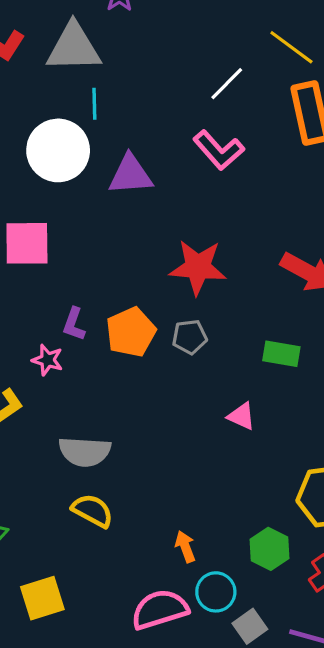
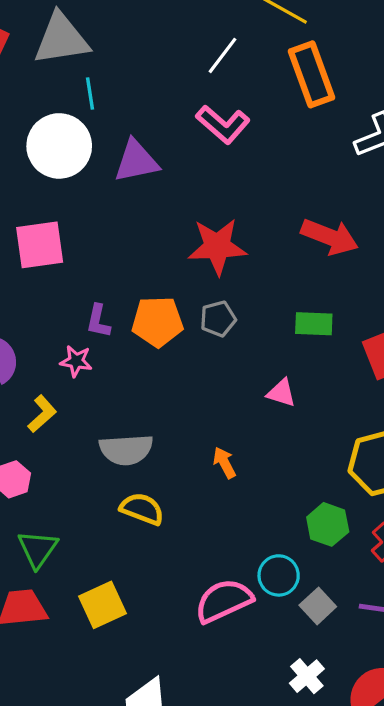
orange pentagon: (131, 332) -> (158, 322), turned 30
orange arrow: (185, 547) -> (224, 463), moved

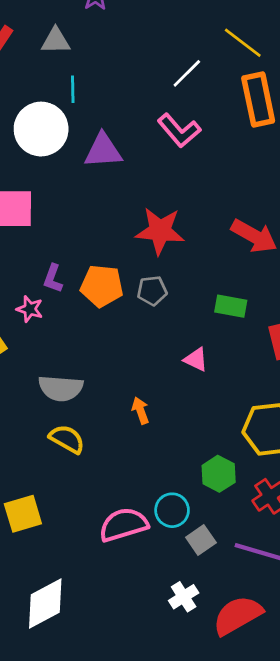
gray triangle: (61, 39) -> (56, 41), size x0.6

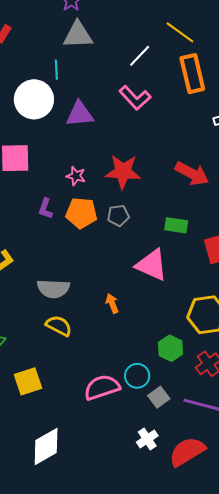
gray triangle: (56, 41) -> (78, 35), moved, size x1.4
pink star: (30, 309) -> (76, 176), moved
pink triangle: (196, 359) -> (152, 265), size x1.8

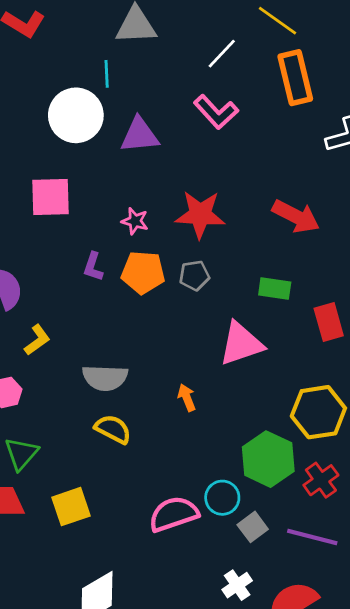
pink triangle: (152, 265) -> (241, 344), turned -42
green hexagon: (170, 348) -> (268, 459), size x1.5

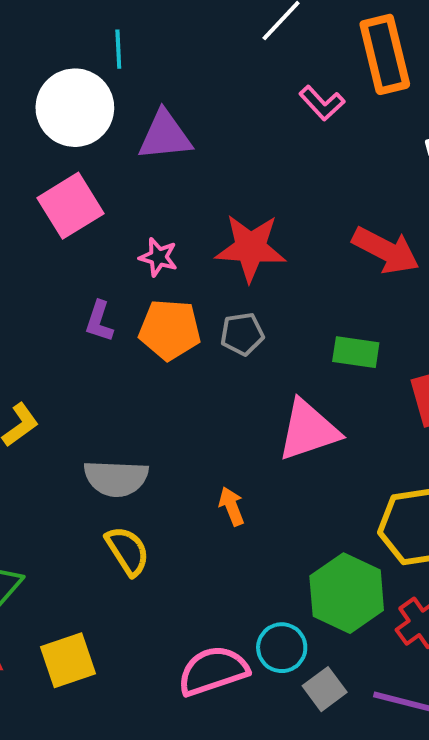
pink L-shape: (216, 112) -> (322, 103), moved, size x0.7
pink square: (50, 197) -> (70, 206), moved, turned -30
yellow semicircle: (113, 429) -> (127, 551), turned 30

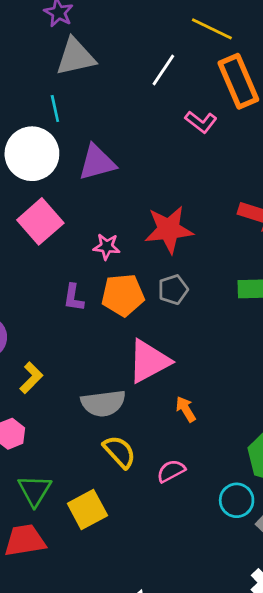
pink triangle: (308, 430) -> (149, 361), moved
yellow square: (68, 660) -> (87, 510), moved
pink semicircle: (213, 671) -> (171, 471), moved, size x0.6

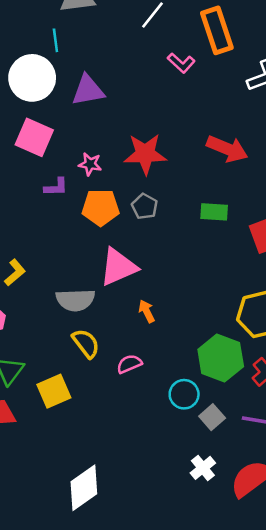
pink square: (40, 221) -> (34, 137), turned -30
gray pentagon: (173, 290) -> (145, 206), turned -30
purple L-shape: (73, 298) -> (56, 187), moved, turned -105

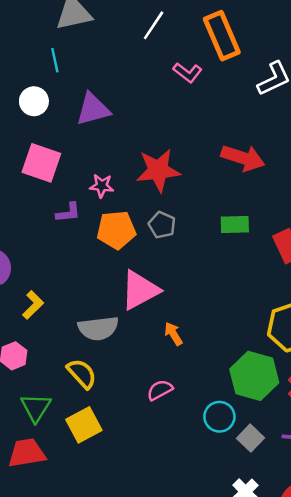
white circle: (32, 78) -> (34, 101), size x0.6
yellow semicircle: (86, 343) -> (82, 374), moved

